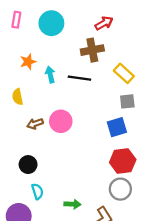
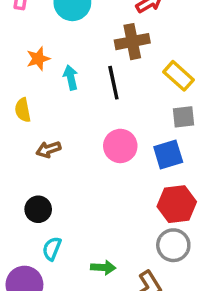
black line: (79, 78) -> (113, 83), turned 70
pink circle: (61, 121) -> (120, 146), moved
cyan semicircle: (37, 191) -> (52, 249), turned -140

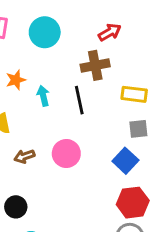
yellow rectangle: (178, 76) -> (134, 94), turned -35
pink circle: (120, 146) -> (66, 153), moved
blue square: (168, 155) -> (125, 161), turned -30

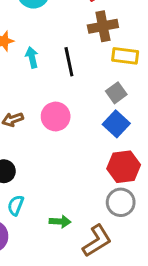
brown cross: (95, 65) -> (103, 26), moved
gray square: (138, 129) -> (116, 93), moved, turned -30

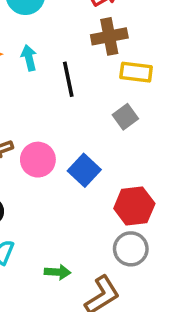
cyan arrow: (32, 57) -> (29, 58), moved
pink circle: (56, 117) -> (38, 160), moved
blue square: (116, 124) -> (84, 170), moved

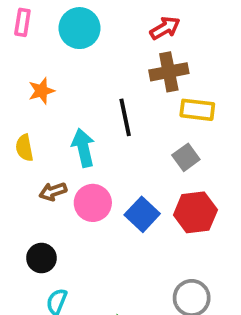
cyan arrow: (29, 58) -> (83, 148), moved, size x1.4
red hexagon: (134, 206) -> (195, 212), moved

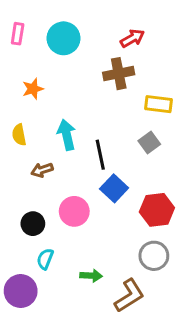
brown cross: (169, 72) -> (119, 74), moved
black line: (125, 117) -> (100, 155), moved
pink circle: (93, 203) -> (74, 211), moved
red hexagon: (195, 212) -> (157, 210), moved

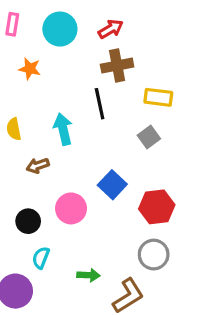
red arrow: (132, 38) -> (111, 29), moved
orange star: (33, 89) -> (30, 69), moved, turned 30
black line: (100, 155) -> (100, 104), moved

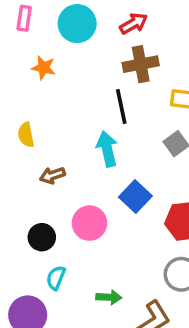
cyan arrow: (63, 129) -> (107, 149), moved

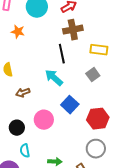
cyan arrow: (107, 149) -> (54, 78), turned -36
cyan semicircle: (56, 278) -> (25, 151), turned -32

